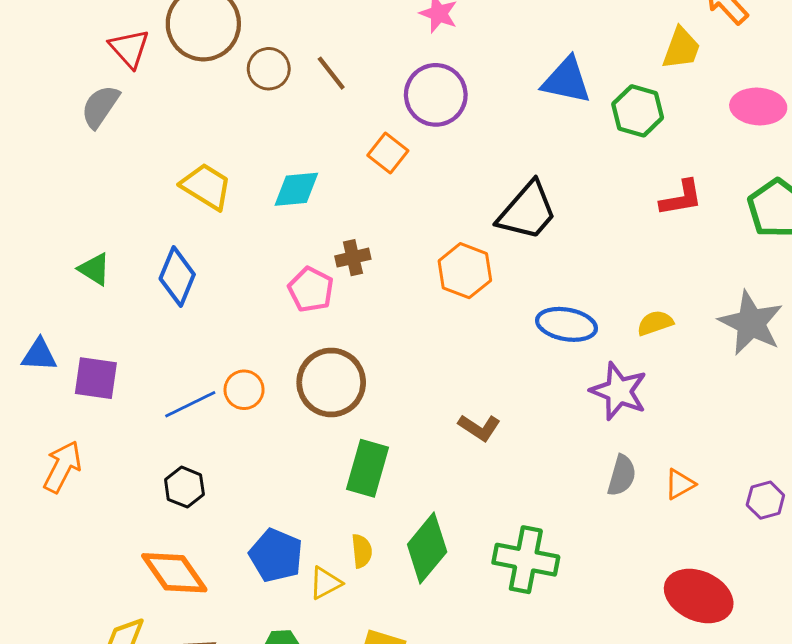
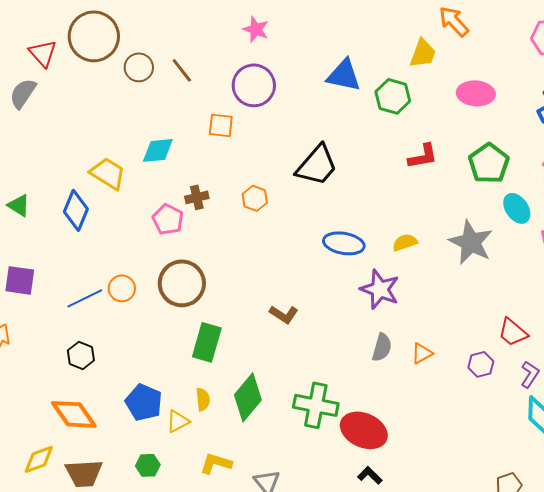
orange square: (388, 153) -> (221, 125), turned -32
yellow trapezoid: (206, 186) -> (108, 173), moved
orange hexagon: (465, 271) -> (255, 198), moved, size x0.7
red ellipse: (699, 596) -> (364, 430), moved

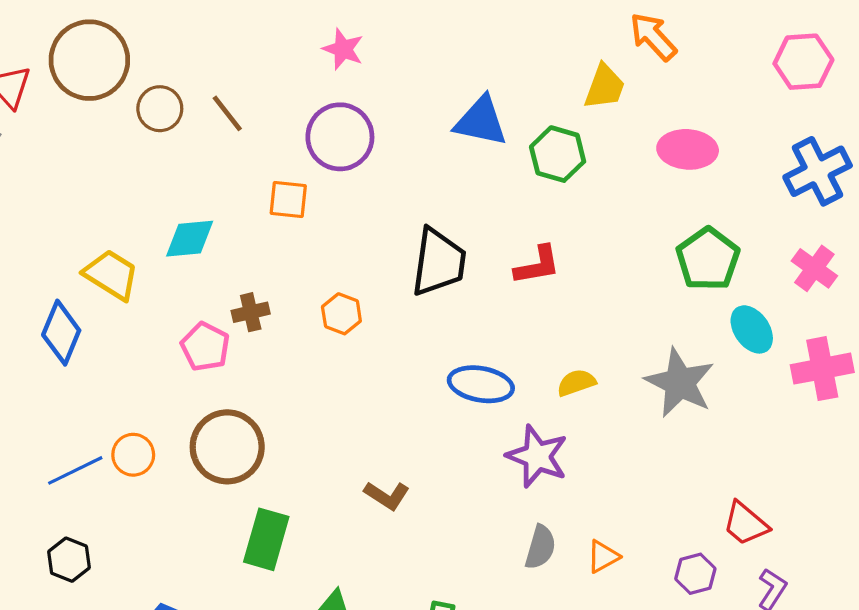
red L-shape: (423, 156) -> (537, 265), moved
black trapezoid: (317, 165) -> (439, 262), turned -33

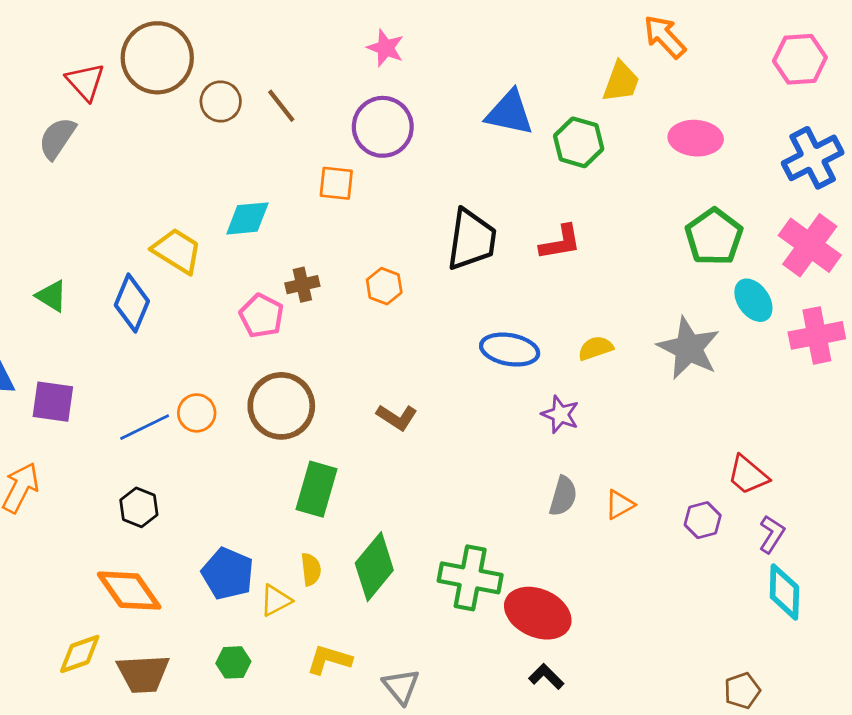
pink cross: (814, 268) -> (810, 245), size x1.5
purple star: (537, 456) -> (560, 414), size x0.7
brown L-shape: (387, 495) -> (397, 417), moved

